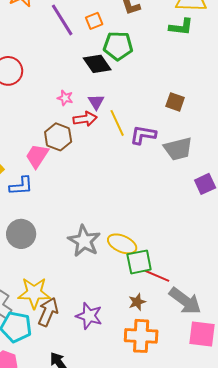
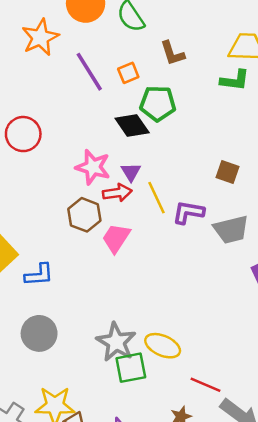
pink star: (65, 98) -> (93, 167), size x1.8
pink trapezoid: (37, 156) -> (116, 238), moved
green square: (139, 262) -> (131, 368), moved

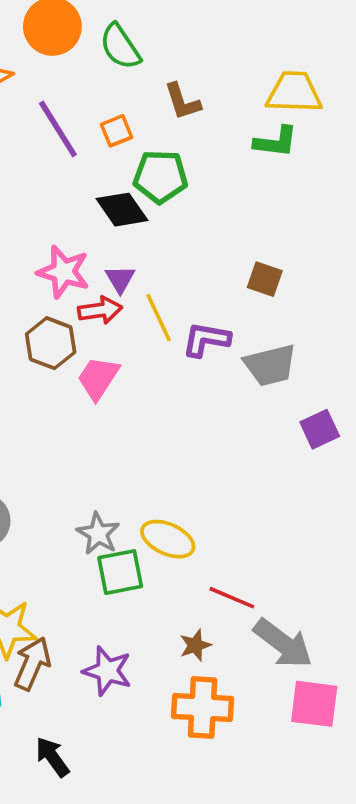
gray star: (116, 342) -> (98, 534), size x0.7

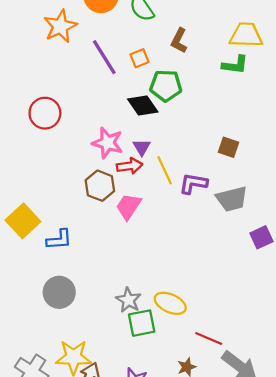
brown L-shape: (182, 102) -> (179, 41), turned 45

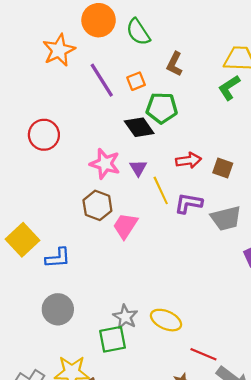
green L-shape: (235, 65) -> (229, 88), turned 140
red arrow: (130, 166) -> (188, 160), moved
green square: (142, 323) -> (112, 339), moved

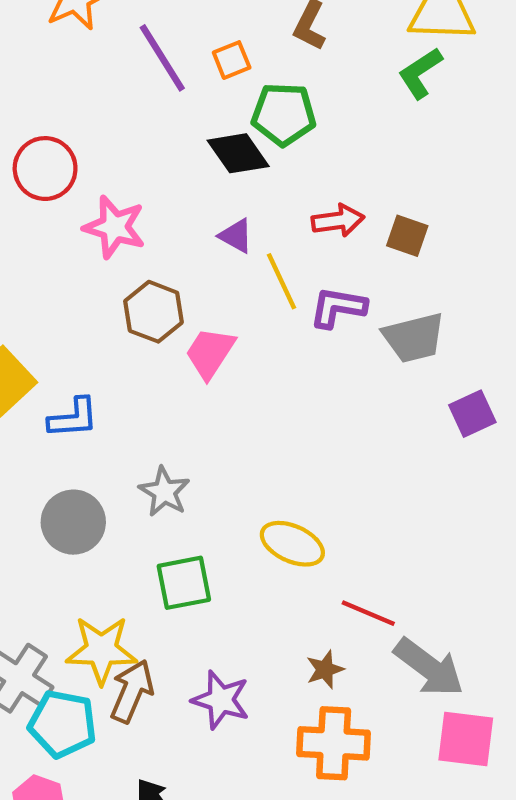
pink star: (105, 164) -> (114, 227), moved
purple triangle: (138, 168) -> (236, 236), turned -30
gray star: (125, 317) -> (164, 492), moved

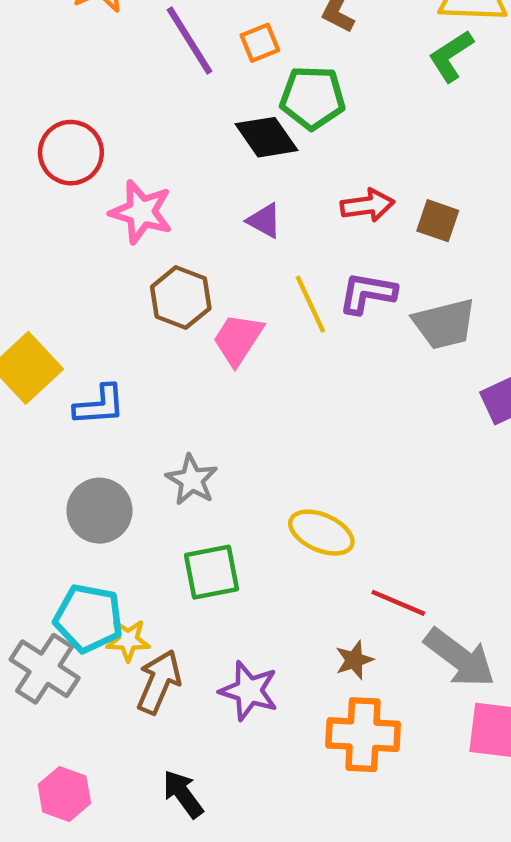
yellow line: (281, 281) -> (310, 304), moved
yellow star: (101, 650) -> (128, 640), size x0.6
cyan pentagon: (62, 724) -> (89, 618), moved

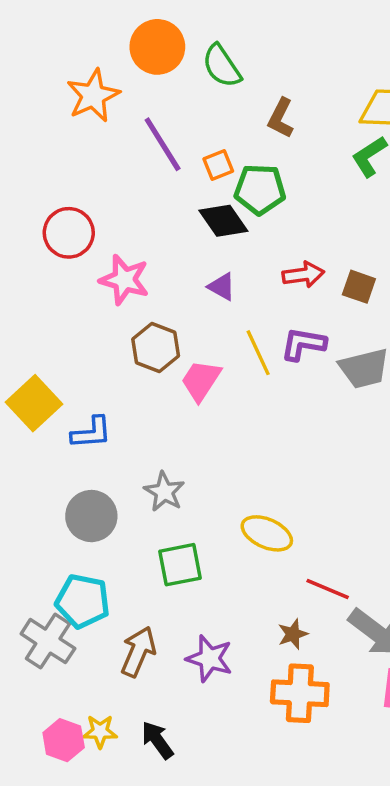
orange square: (260, 43) -> (218, 165), moved
yellow star: (128, 640) -> (100, 731), moved

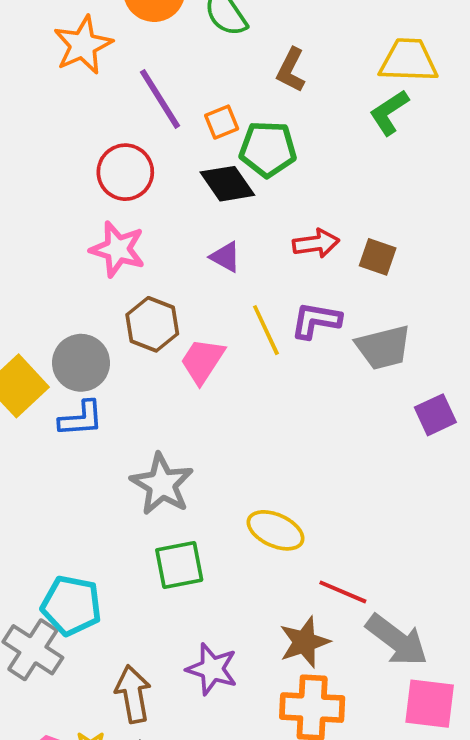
red circle: (69, 233) -> (125, 172), moved
gray star: (164, 492) -> (162, 484), size x1.4
gray circle: (91, 516) -> (81, 363), moved
brown star: (293, 634) -> (304, 642), size x1.5
brown arrow: (138, 652) -> (133, 694), moved, turned -33

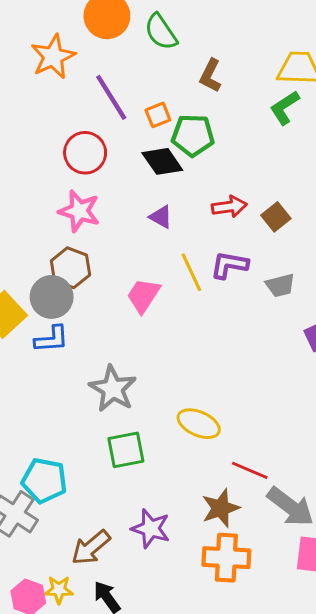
brown square: (378, 257) -> (276, 217), turned 32
brown hexagon: (152, 324) -> (71, 268), moved
gray trapezoid: (383, 347) -> (280, 285), size x0.7
brown arrow: (133, 694) -> (91, 547), turned -120

